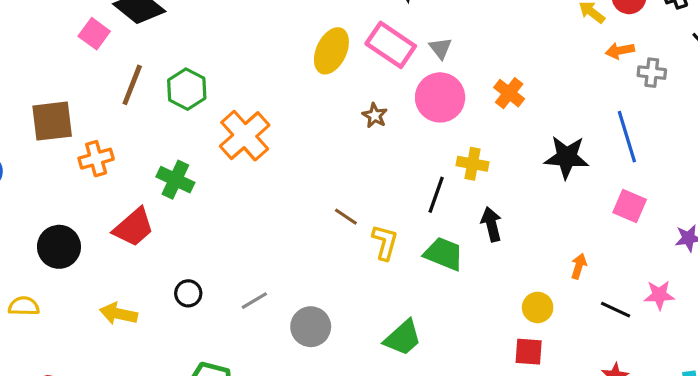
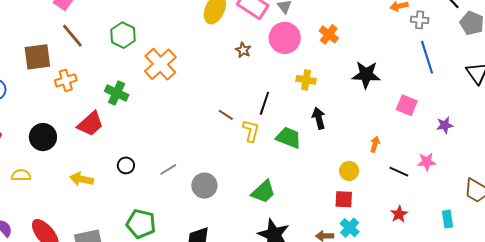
brown line: (132, 85) -> (72, 36), moved, turned -60
blue line: (627, 137) -> (427, 57), moved
black line: (436, 195) -> (264, 103), moved

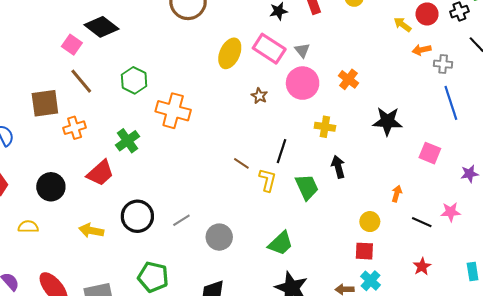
orange cross: (160, 64) -> (173, 111), turned -32
green cross: (117, 93) -> (128, 141), turned 30
green trapezoid: (289, 138) -> (307, 187), turned 44
black circle: (126, 165) -> (137, 216), size x1.8

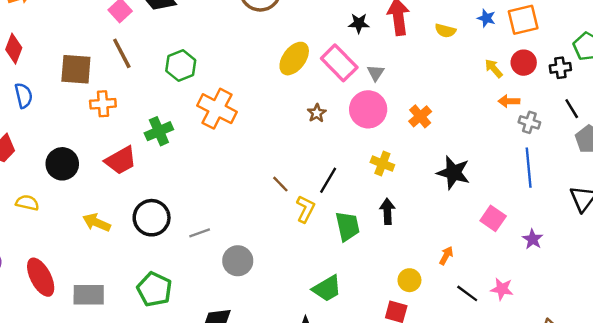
purple star: (469, 174) -> (533, 239), moved, turned 30
green trapezoid: (281, 243) -> (327, 288), moved

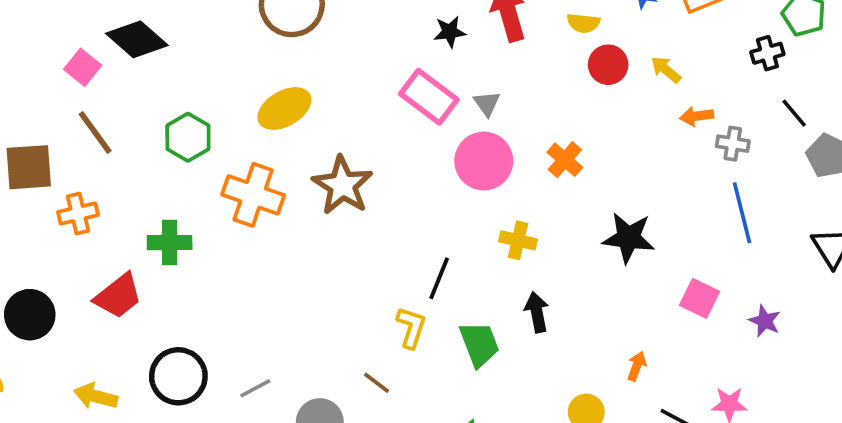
yellow ellipse: (294, 59) -> (284, 109), moved, turned 32
red circle: (524, 63) -> (608, 65), moved
brown star: (317, 113) -> (342, 185), moved, size x2.0
green cross: (159, 131) -> (170, 243), turned 32
brown line: (280, 184) -> (376, 383), moved

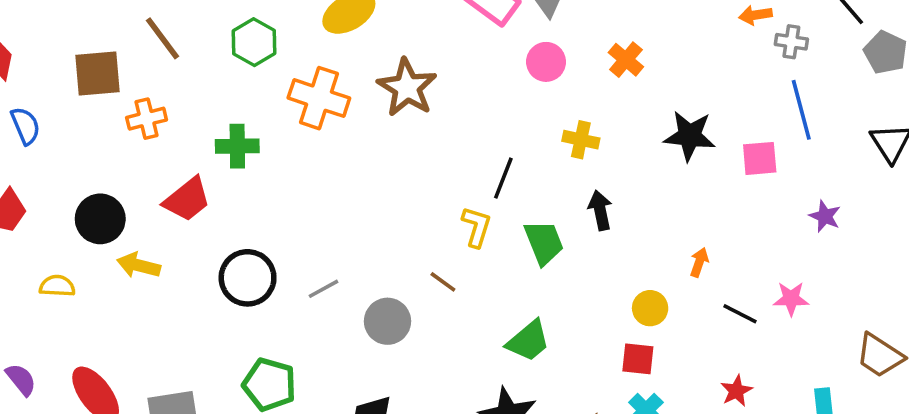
pink circle: (484, 161) -> (546, 62), size x0.7
pink square: (700, 298) -> (760, 158), moved, turned -30
yellow arrow: (96, 396) -> (139, 265), moved

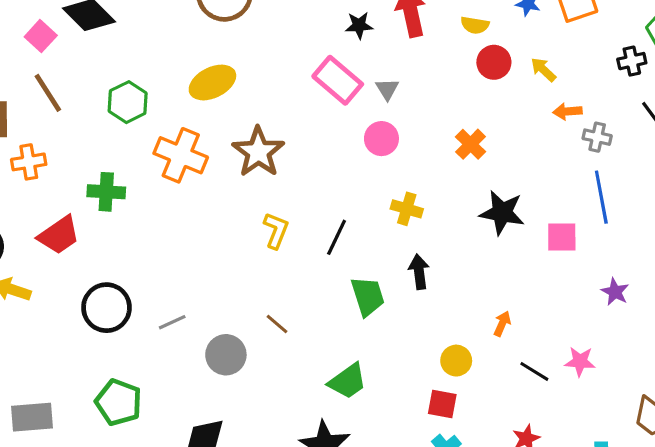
orange cross: (626, 60) -> (471, 144), moved
yellow L-shape: (476, 227) -> (276, 230), moved

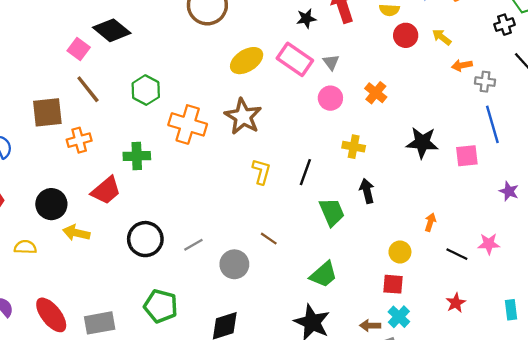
yellow ellipse: (212, 83) -> (247, 61), moved
orange cross: (471, 144) -> (376, 93), moved

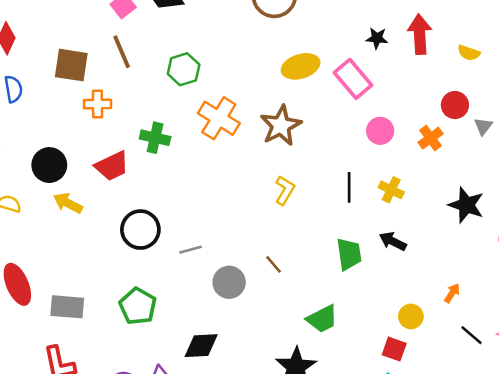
red circle: (406, 35) -> (455, 105), moved
gray triangle: (331, 62) -> (483, 126), moved
black line: (305, 172) -> (349, 187), moved, turned -35
black arrow: (367, 191) -> (393, 241), turned -65

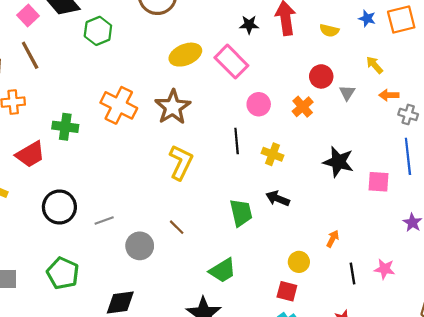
green hexagon: (184, 69) -> (98, 31), moved
black line: (349, 187) -> (237, 141), moved
yellow L-shape: (285, 190) -> (181, 162), size x1.4
black line: (471, 335) -> (352, 273), turned 45

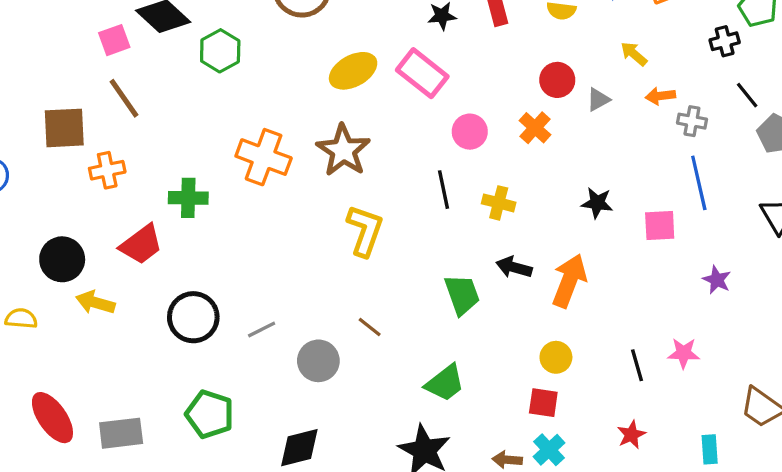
pink square: (28, 15) -> (114, 40), turned 30
gray triangle: (347, 93) -> (598, 99), turned 35
black star: (338, 162) -> (597, 203), size x0.7
orange arrow: (333, 239) -> (569, 281), moved, size x2.0

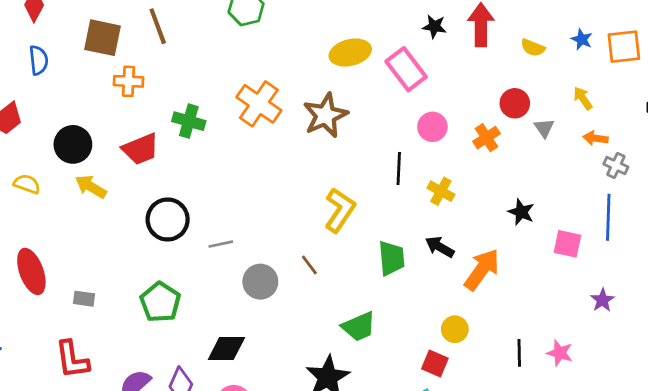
gray triangle: (598, 99) -> (544, 128), turned -50
yellow L-shape: (365, 231) -> (340, 210), moved
gray rectangle: (121, 433) -> (84, 299), size x0.6

